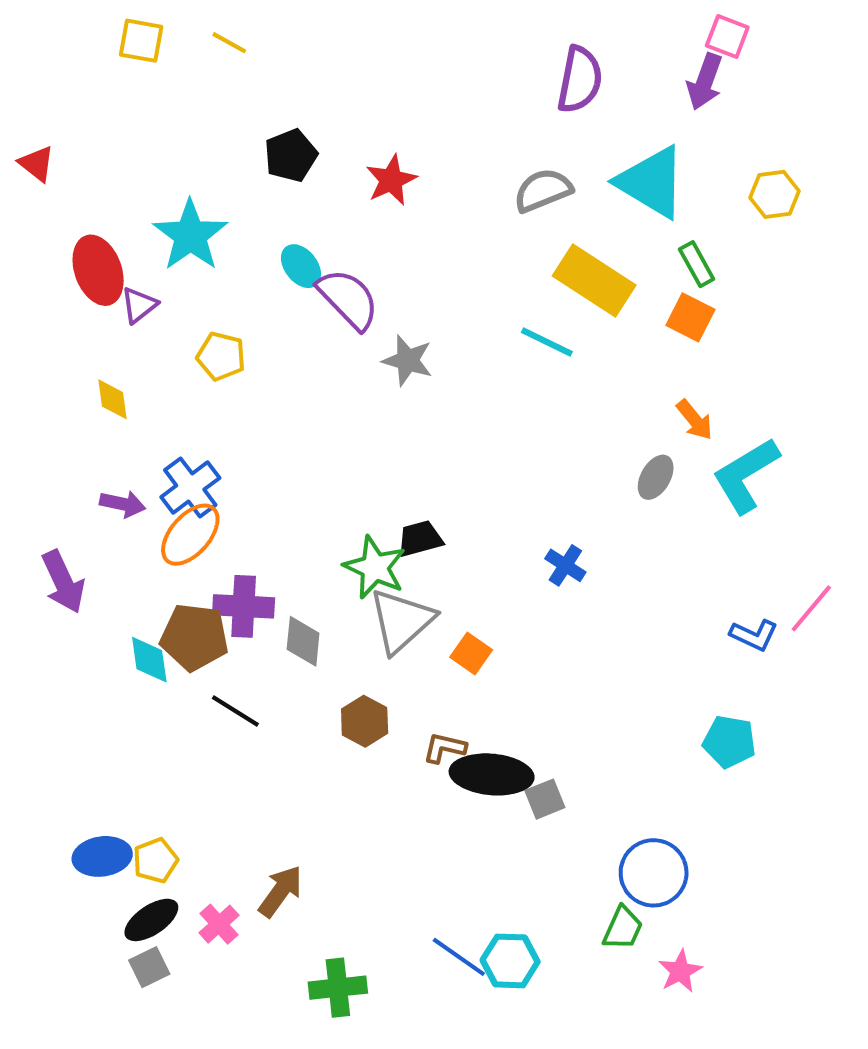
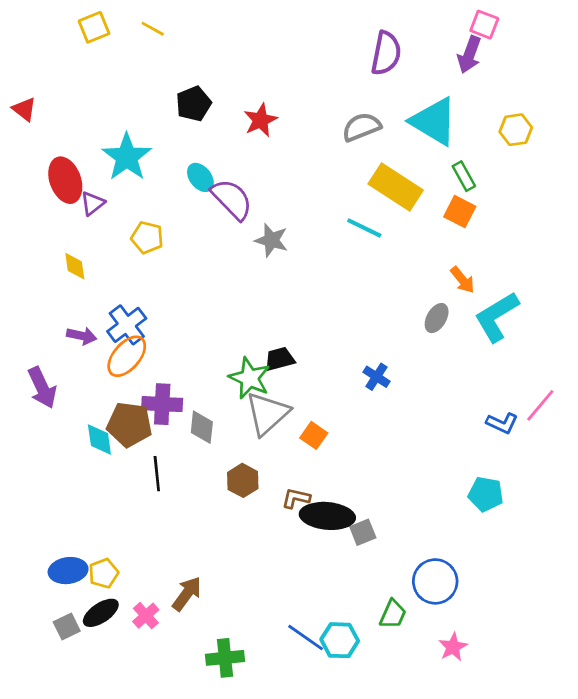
yellow square: (141, 41) -> (94, 27), turned -32
black line: (235, 711) -> (157, 474), turned 52
green trapezoid: (623, 928) -> (393, 614), moved
gray square: (149, 967) -> (67, 626), moved

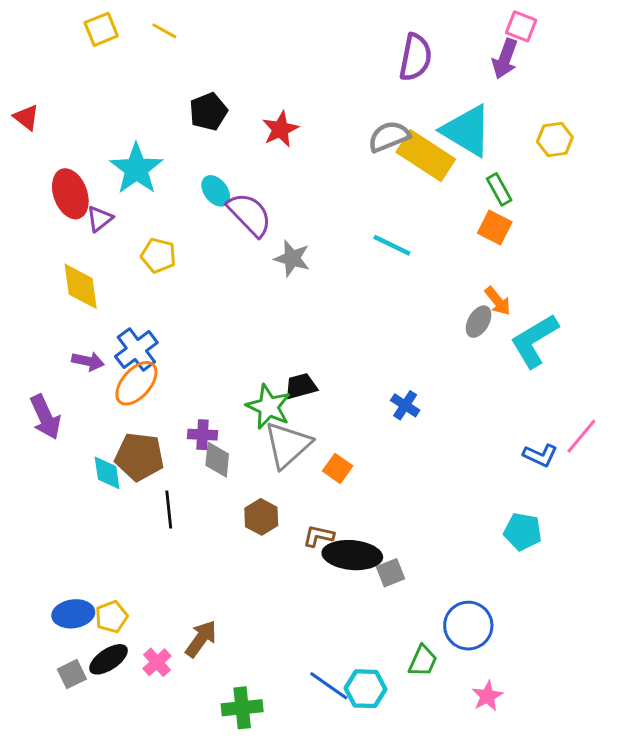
yellow rectangle: (396, 187) -> (426, 156), moved
yellow diamond: (75, 266) -> (81, 286), size x1.6
gray ellipse: (437, 318) -> (479, 322), moved
purple cross: (162, 404) -> (202, 435), moved, size x0.7

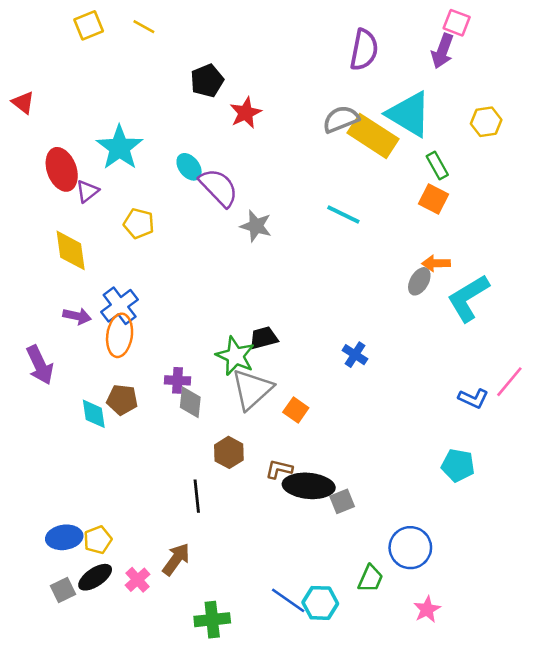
black pentagon: (208, 112) -> (207, 81), moved
orange arrow: (498, 301) -> (436, 263), turned 128
orange ellipse: (136, 383) -> (120, 335), turned -33
brown pentagon: (139, 457) -> (122, 400), size x0.7
black line: (169, 510) -> (197, 496), moved

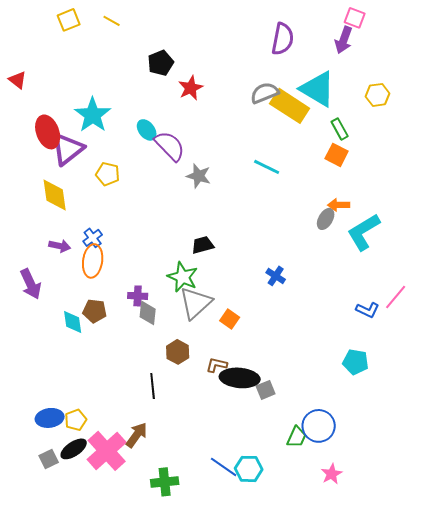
purple triangle: (87, 191) -> (68, 149), size x1.8
blue cross: (120, 306) -> (93, 238), size x0.7
black trapezoid: (264, 338) -> (203, 245), moved
green trapezoid: (370, 579) -> (297, 437), moved
pink cross: (138, 580) -> (107, 451), size x2.0

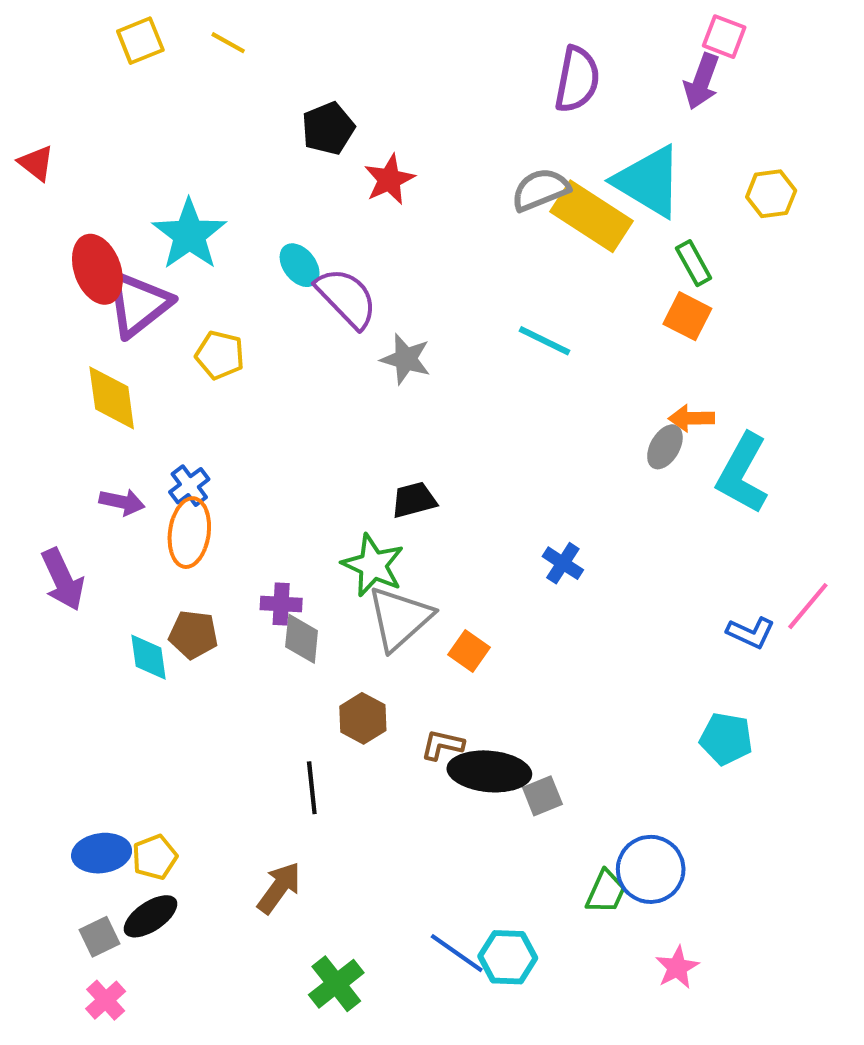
cyan L-shape: (364, 232) -> (743, 473), turned -30
pink cross: (107, 451) -> (106, 1000), moved, size x0.5
green cross: (165, 482) -> (336, 984), turned -32

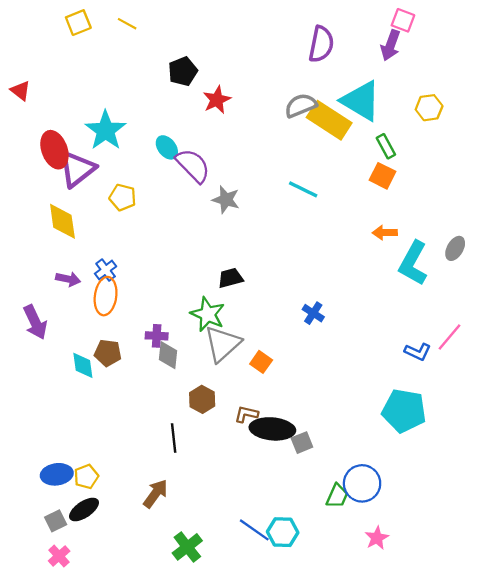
gray ellipse: (665, 447) -> (455, 248), moved
cyan pentagon: (726, 739) -> (404, 411), size x1.5

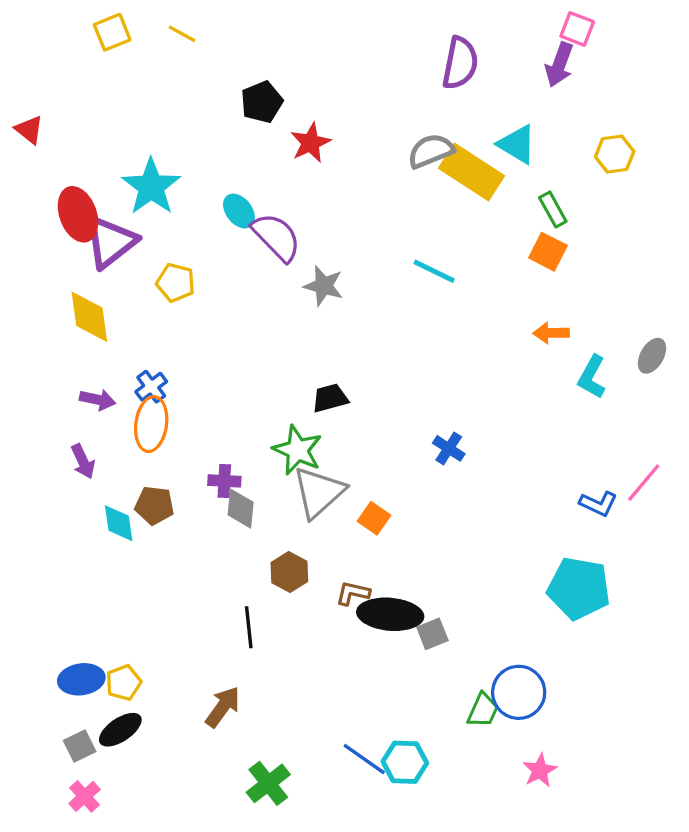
cyan triangle: (361, 101) -> (517, 144), size x0.7
cyan L-shape: (413, 263) -> (592, 377), size x0.7
purple arrow: (35, 322) -> (83, 461), moved, size x0.7

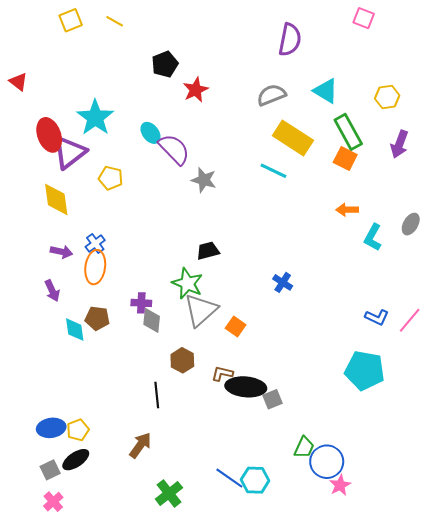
purple arrow: (559, 65) -> (399, 144), moved
yellow rectangle: (472, 172) -> (293, 138), moved
green rectangle: (553, 209) -> (348, 132), size x1.6
pink line: (644, 483) -> (410, 320), moved
blue circle: (519, 692) -> (327, 462), moved

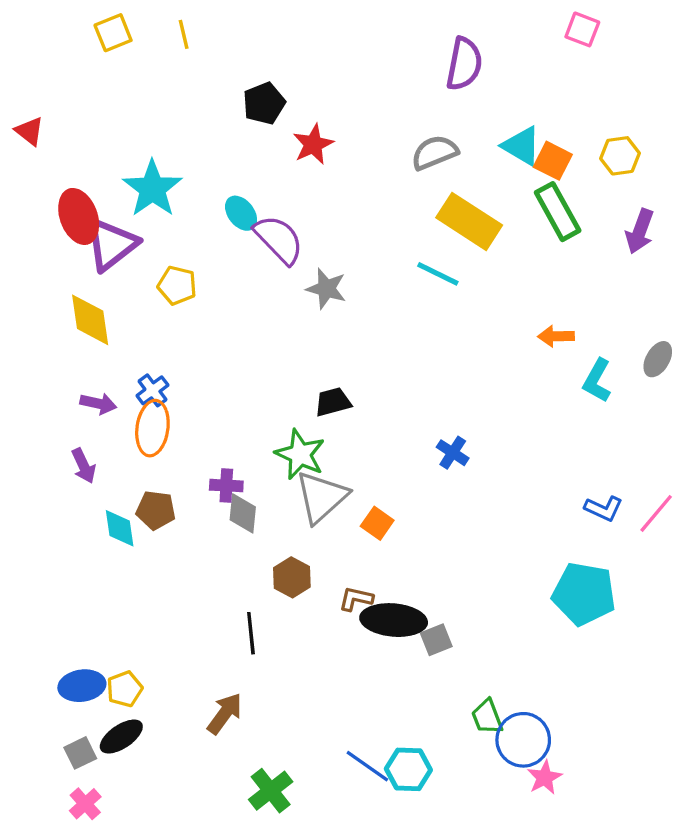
yellow line: (115, 21) -> (184, 34), turned 48
orange square: (345, 158) -> (553, 161), moved
green trapezoid: (304, 447) -> (487, 717), turned 135

